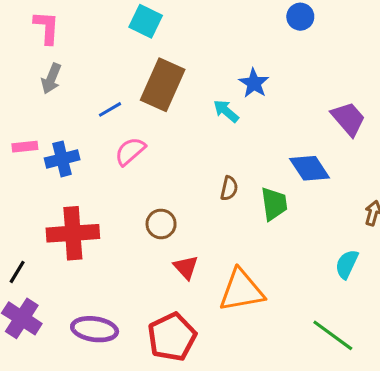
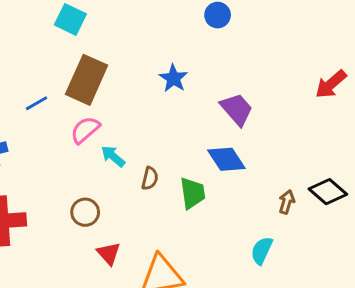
cyan arrow: (226, 111) -> (113, 156), moved
purple trapezoid: (348, 119) -> (237, 109), moved
pink semicircle: (130, 151) -> (85, 130), moved

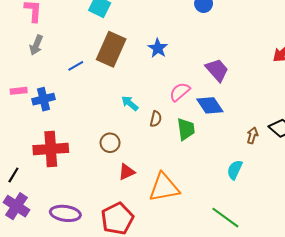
blue star: (173, 78) -> (158, 48), moved
pink semicircle: (85, 130) -> (180, 92), moved
red triangle: (109, 253) -> (127, 172), turned 48

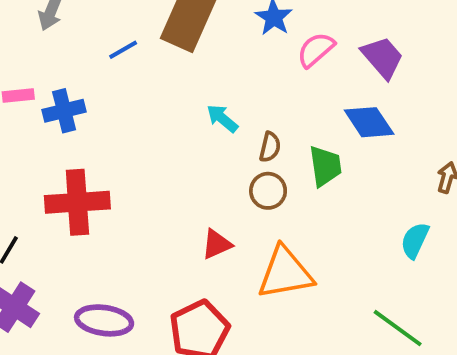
pink semicircle: (180, 92) -> (316, 50), moved
brown circle: (110, 143) -> (268, 191), moved

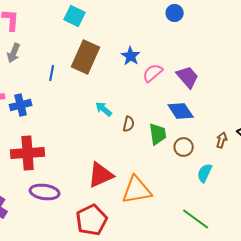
blue line: (123, 50) -> (52, 73), turned -49
brown circle: (268, 191) -> (184, 147), moved
red triangle: (217, 244) -> (101, 175), size x1.6
purple ellipse: (104, 320) -> (45, 192), moved

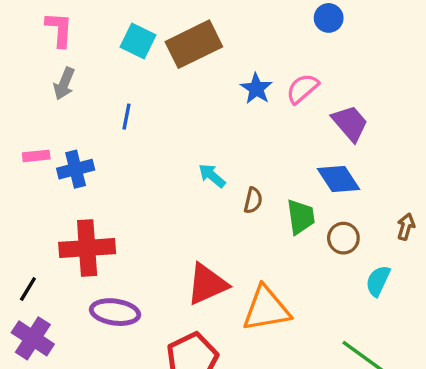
cyan square: (75, 16) -> (138, 41), moved
brown rectangle: (86, 57) -> (194, 44), moved, turned 40
pink semicircle: (153, 73) -> (302, 89), moved

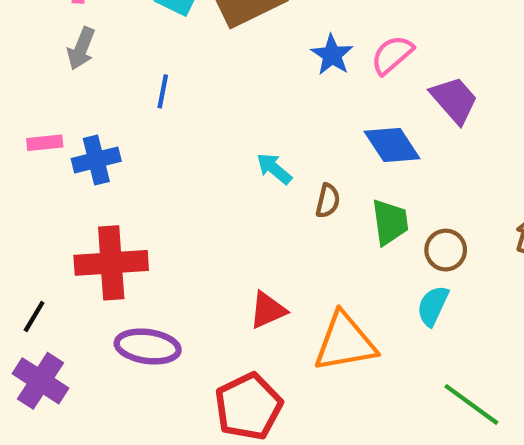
blue diamond: (338, 179) -> (392, 145), moved
cyan semicircle: (378, 281) -> (433, 306), moved
red triangle: (207, 284) -> (268, 310), size x0.7

